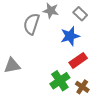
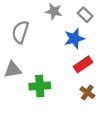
gray semicircle: (31, 24) -> (20, 32), moved
green cross: (60, 81) -> (40, 86), moved, turned 30

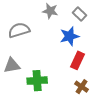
gray semicircle: (20, 32) -> (19, 30), turned 55
red rectangle: (83, 64) -> (78, 60), turned -30

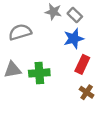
gray rectangle: (80, 14) -> (75, 15), moved
green cross: (37, 81) -> (39, 73), moved

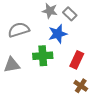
blue star: (74, 39) -> (58, 34), moved
green cross: (39, 73) -> (43, 56), moved

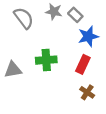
gray semicircle: (19, 30) -> (24, 18), moved, turned 70
blue star: (58, 34) -> (88, 36), moved

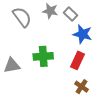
blue star: (88, 36) -> (83, 34), turned 30

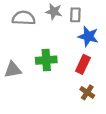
gray rectangle: (70, 14) -> (75, 15), turned 48
gray semicircle: (22, 17) -> (24, 18), turned -50

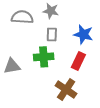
gray rectangle: (75, 15) -> (52, 34), moved
brown cross: (87, 92) -> (66, 90), moved, size x1.5

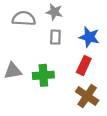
green cross: (44, 57) -> (43, 75), moved
brown cross: (66, 90) -> (87, 96), moved

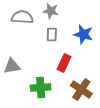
red rectangle: (84, 65) -> (64, 63), moved
green cross: (43, 75) -> (41, 88), moved

